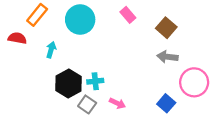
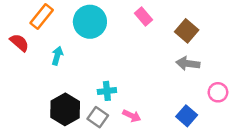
red semicircle: (17, 38) -> (19, 43), turned 30
pink circle: (194, 82) -> (218, 92), size x0.6
black hexagon: (69, 84) -> (65, 109), moved

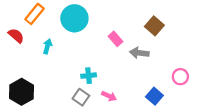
pink rectangle: (144, 17) -> (116, 39), moved
gray arrow: (188, 64) -> (139, 53), moved
black hexagon: (65, 109) -> (22, 92), moved

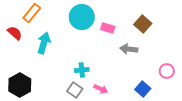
cyan circle: (74, 18) -> (82, 17), moved
pink rectangle: (116, 39) -> (108, 28), moved, turned -32
cyan arrow: (47, 46) -> (44, 43), size x1.5

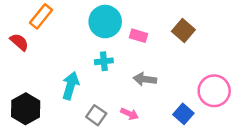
cyan arrow: (44, 43) -> (71, 86), moved
gray arrow: (129, 49) -> (145, 79), moved
cyan cross: (82, 70) -> (104, 61), moved
pink circle: (167, 71) -> (214, 91), size x1.6

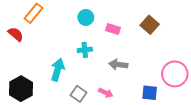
cyan circle: (105, 22) -> (86, 17), size x0.6
blue square: (183, 114) -> (150, 93), turned -35

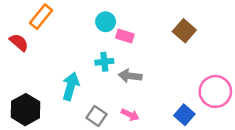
pink rectangle: (113, 29) -> (125, 36), moved
gray arrow: (118, 65) -> (130, 76), moved
blue square: (150, 93) -> (184, 115), turned 35

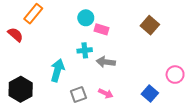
pink circle: (215, 91) -> (175, 75), size x0.7
gray square: (97, 116) -> (78, 94), turned 35

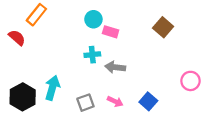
cyan arrow: (57, 70) -> (52, 88), moved
blue square: (150, 93) -> (148, 101), moved

